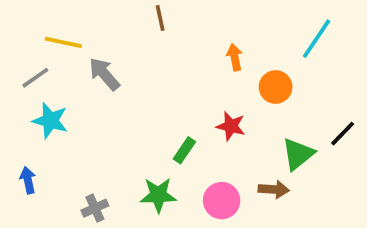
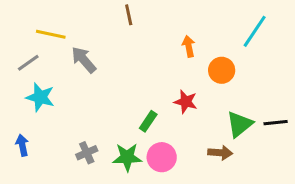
black line: (343, 134) -> (276, 123), moved, turned 40
pink circle: (222, 201) -> (162, 157), moved
gray cross: (95, 208) -> (87, 153), moved

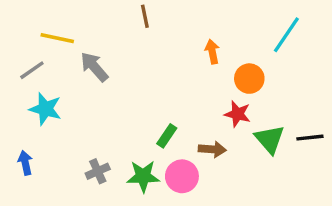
red star: (186, 102) -> (238, 114), moved
green triangle: (240, 124) -> (270, 139), turned -32
brown arrow: (220, 153) -> (212, 149), moved

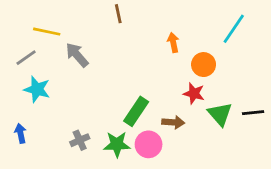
green rectangle: (167, 136) -> (136, 111), size x1.5

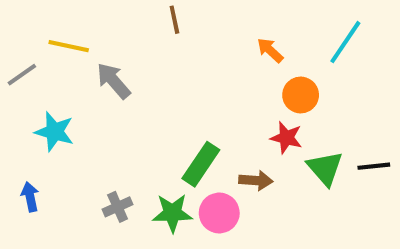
orange arrow: (173, 43) -> (270, 50), moved, turned -36
gray line: (26, 58) -> (22, 75), moved

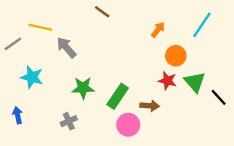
brown line: (174, 20) -> (102, 12), turned -42
orange arrow: (270, 50) -> (158, 30), turned 84
black line: (374, 166) -> (219, 97), turned 54
green triangle: (325, 168) -> (195, 82), moved
green star: (172, 213) -> (83, 88), moved

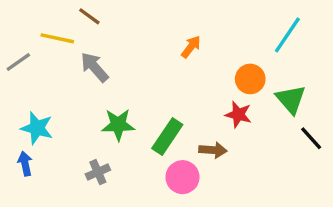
brown line: (102, 12) -> (89, 16), moved
orange arrow: (158, 30) -> (191, 47), moved
cyan star: (32, 77) -> (37, 128), moved
green triangle: (195, 82) -> (291, 99), moved

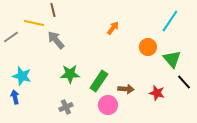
brown line: (89, 16) -> (53, 10), turned 40
red star: (238, 115) -> (157, 93), moved
gray cross: (98, 172) -> (66, 107), moved

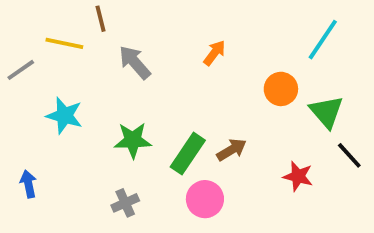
gray arrow: (56, 40) -> (135, 62), moved
cyan star: (22, 76) -> (64, 116), moved
brown arrow: (126, 89) -> (232, 150), moved, turned -35

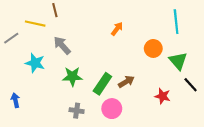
cyan line: (323, 40) -> (176, 22), turned -40
gray arrow: (135, 62) -> (62, 45), moved
gray cross: (125, 203) -> (77, 111), moved, turned 32

